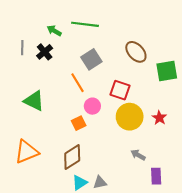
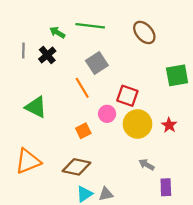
brown ellipse: (136, 52) -> (144, 32), moved
pink circle: (92, 106) -> (107, 114), moved
brown diamond: (72, 157) -> (77, 167), turned 45

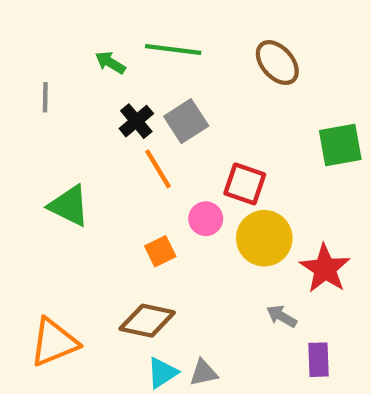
black cross: (47, 55) -> (136, 121), moved
red star: (169, 125) -> (325, 269), moved, size x1.6
orange triangle: (28, 161) -> (54, 342), moved

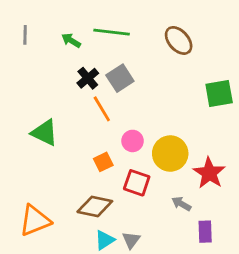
gray line: (45, 97) -> (25, 35), moved
red square: (245, 184) -> (137, 183), moved
gray triangle: (204, 373) -> (131, 240), turned -42

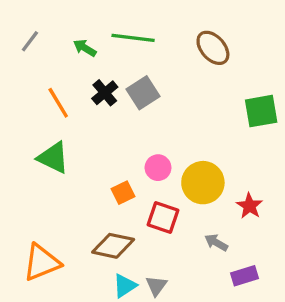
gray line: (25, 35) -> (30, 41), turned 36
orange line: (102, 109) -> (58, 103), moved
red star: (209, 173) -> (249, 206), size x0.7
purple rectangle: (205, 232) -> (244, 276), turned 75

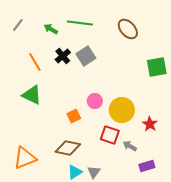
red square: (163, 218) -> (110, 135), moved

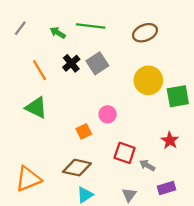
brown ellipse: (128, 29) -> (145, 33), turned -70
green square: (157, 67) -> (178, 96), moved
yellow circle: (122, 110) -> (148, 80), moved
gray triangle: (94, 172) -> (129, 195), moved

